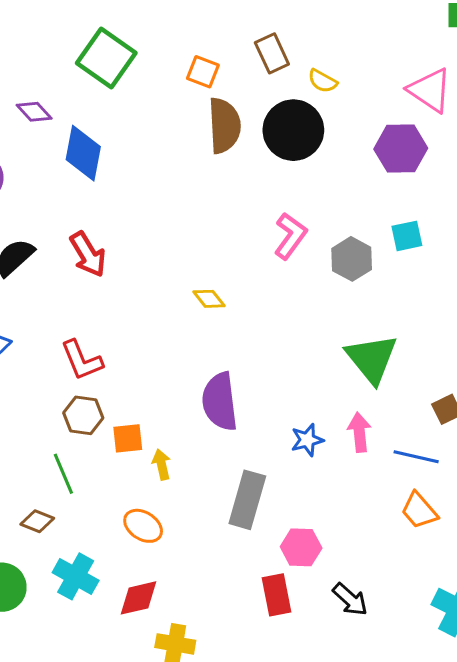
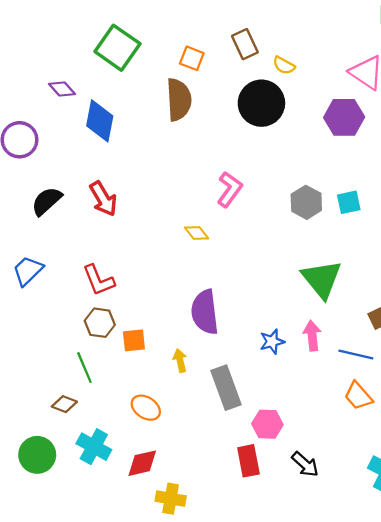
brown semicircle: (224, 126) -> (179, 100), moved
pink L-shape: (290, 236) -> (230, 189), moved
cyan square: (407, 236) -> (349, 202), moved
yellow arrow: (161, 464) -> (180, 360), moved
gray rectangle: (247, 500) -> (226, 388), turned -36

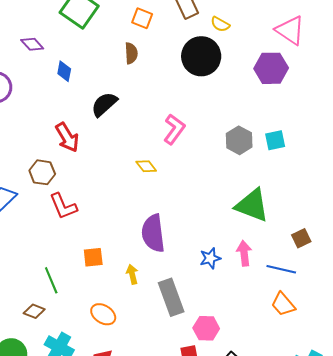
brown semicircle: (179, 100) -> (131, 53), size x0.6
blue diamond: (100, 121) -> (64, 71), size x0.6
black semicircle: (47, 201) -> (104, 104), moved
green triangle: (322, 279) -> (252, 205), turned -30
brown hexagon: (100, 323) -> (42, 172), moved

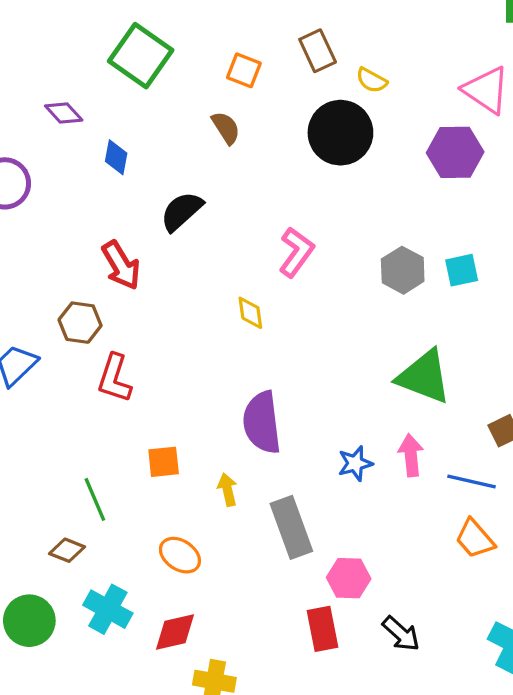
brown semicircle: (131, 53) -> (226, 128), turned -30
yellow diamond: (146, 166) -> (250, 313), turned 30
red L-shape: (63, 206) -> (114, 378), turned 40

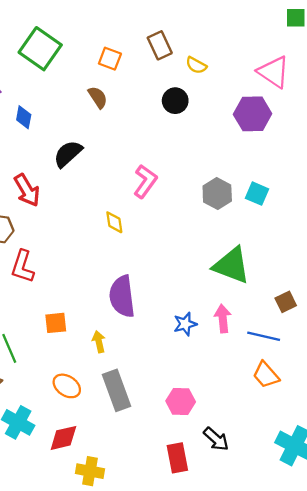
black circle: (340, 133) -> (175, 101), size x0.6
cyan square: (462, 270) -> (257, 194), turned 35
gray rectangle: (291, 527) -> (117, 390), moved
red rectangle: (322, 629) -> (177, 458), moved

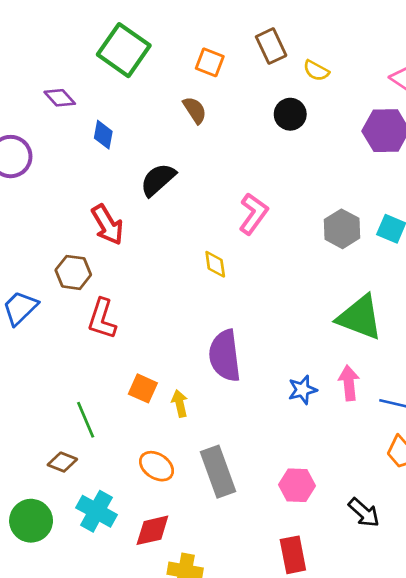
orange square: (56, 323) -> (143, 388), turned 30
yellow arrow: (99, 342) -> (180, 403), moved
black arrow: (216, 439) -> (364, 513), moved

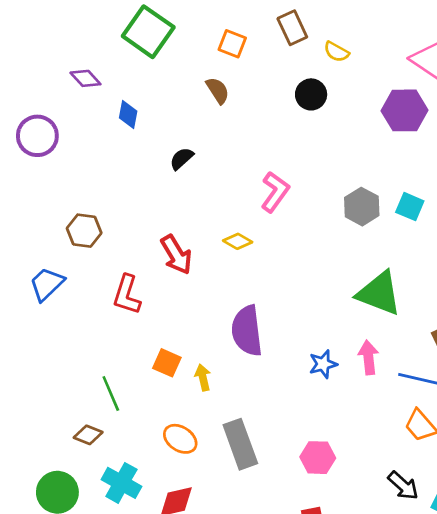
black semicircle: (158, 180) -> (182, 159), size x0.7
red arrow: (107, 225) -> (176, 255), moved
yellow diamond: (215, 264) -> (238, 241), turned -52
brown hexagon: (73, 272) -> (84, 231), moved
black arrow: (364, 513) -> (403, 486), moved

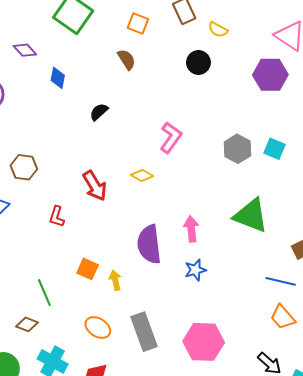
red L-shape: (127, 295) -> (57, 217), size x0.7
pink arrow: (368, 357) -> (191, 229), moved
blue star: (323, 364) -> (195, 270), moved
pink hexagon: (318, 458) -> (204, 342), size x1.5

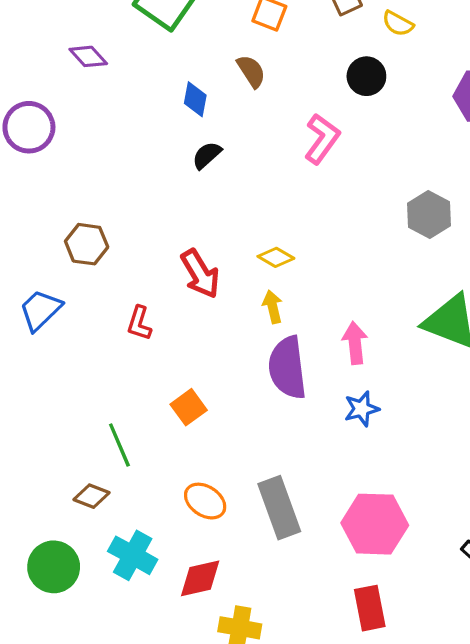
blue diamond: (58, 78) -> (195, 99), moved
pink L-shape: (171, 137) -> (322, 139), moved
orange square: (88, 269) -> (189, 407), turned 30
yellow arrow: (115, 280) -> (273, 307), moved

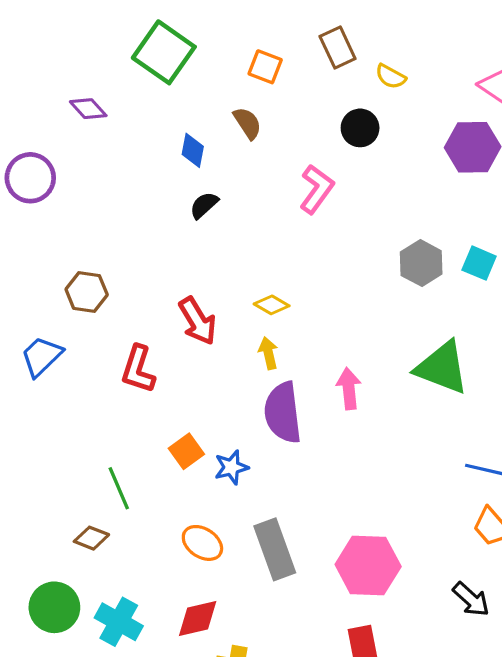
red L-shape: (139, 323) -> (138, 369), size x1.4
blue star: (362, 409) -> (231, 467), moved
cyan cross: (133, 555) -> (119, 622), moved

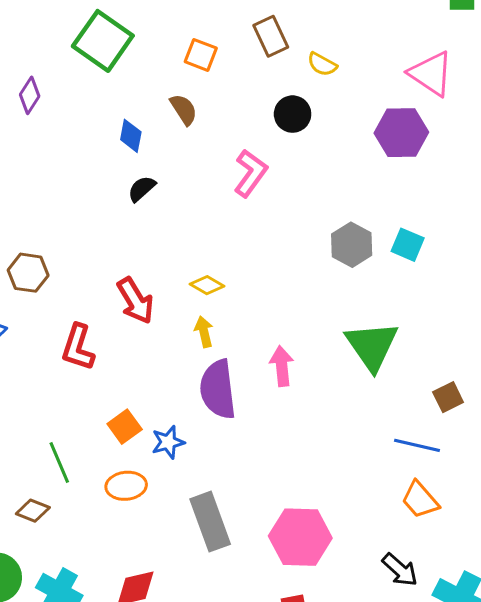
purple diamond: (88, 109) -> (30, 95), turned 75
green triangle: (442, 368) -> (372, 346), turned 34
orange ellipse: (202, 543) -> (126, 486), moved, turned -39

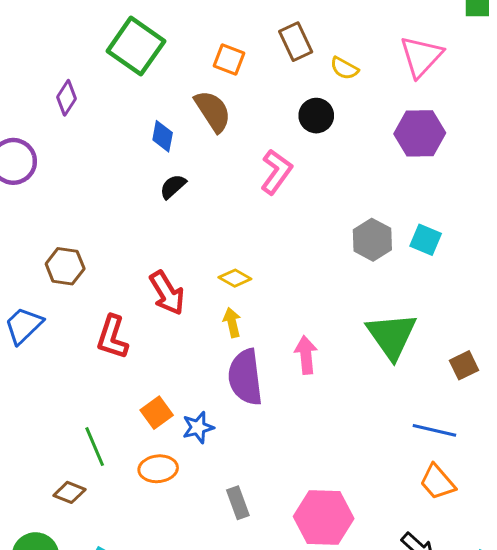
pink triangle: (431, 74) -> (421, 56), moved, turned 39
brown semicircle: (184, 109) -> (213, 111), size x1.4
brown square: (448, 397) -> (464, 365), moved
gray rectangle: (210, 522) -> (238, 503), size x0.6

